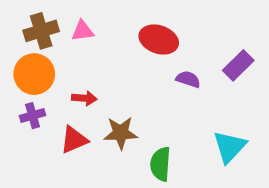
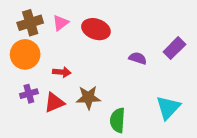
pink triangle: (83, 31) -> (61, 23), turned -30
red ellipse: (159, 39) -> (96, 29), moved
purple cross: (32, 116) -> (29, 94), moved

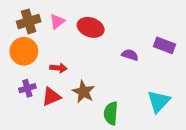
purple rectangle: (174, 48) -> (165, 45), turned 66
brown star: (88, 97) -> (83, 92), turned 30

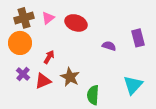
purple rectangle: (165, 45) -> (138, 38), turned 54
red arrow: (58, 68) -> (49, 57), turned -64
purple cross: (27, 88) -> (23, 74), turned -32

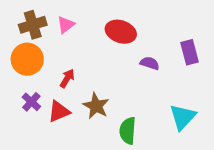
red ellipse: (76, 23) -> (121, 32), moved

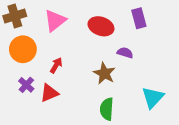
brown cross: (33, 25) -> (15, 16), moved
pink triangle: (66, 25) -> (55, 21), size x1.5
purple rectangle: (190, 52) -> (139, 18), moved
brown star: (96, 106) -> (104, 73), moved

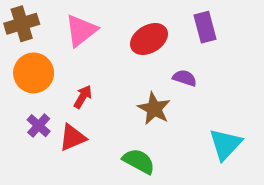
red ellipse: (101, 26) -> (149, 39), turned -50
green semicircle: (107, 109) -> (139, 161), moved, turned 115

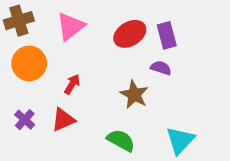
purple rectangle: (205, 27) -> (167, 35), moved
purple cross: (39, 126) -> (25, 120), moved
cyan triangle: (225, 144) -> (180, 140), moved

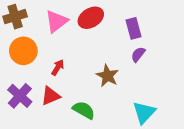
red ellipse: (130, 34) -> (91, 18), moved
purple semicircle: (161, 68) -> (138, 54), moved, turned -70
purple cross: (25, 120) -> (20, 96), size x1.5
green semicircle: (121, 140) -> (84, 110), moved

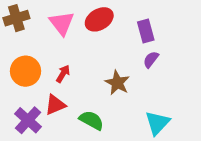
pink triangle: (56, 21) -> (62, 23), turned -30
orange circle: (23, 51) -> (25, 71), moved
purple cross: (20, 96) -> (28, 120), moved

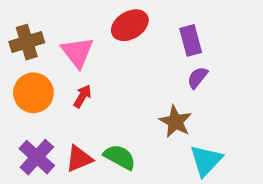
brown cross: (16, 18) -> (27, 42), moved
pink triangle: (62, 23) -> (77, 52), moved
brown star: (117, 83) -> (175, 122), moved
red triangle: (55, 105) -> (79, 159), moved

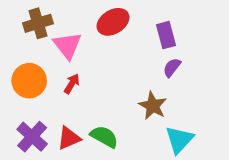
brown cross: (27, 42) -> (38, 23), moved

